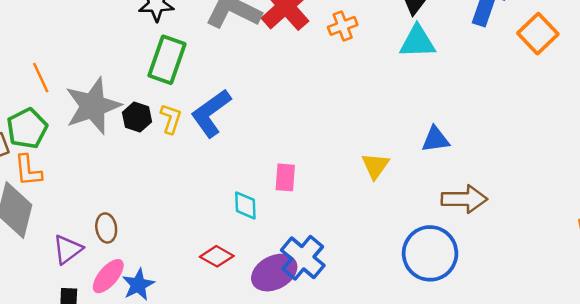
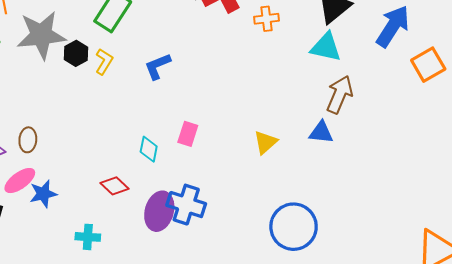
blue L-shape: (211, 113) -> (158, 66), moved, size x0.7
brown arrow: (464, 199) -> (340, 95), moved, turned -81
blue cross: (303, 258) -> (186, 205), turned -36
purple ellipse: (274, 273) -> (159, 211), turned -60

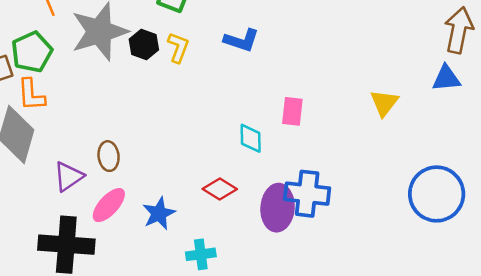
blue L-shape: (158, 66) -> (241, 40), turned -128
blue star: (43, 194) -> (159, 213), moved

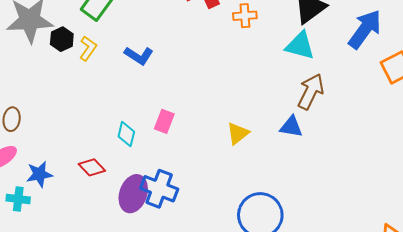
cyan cross: (201, 254) -> (18, 199), moved

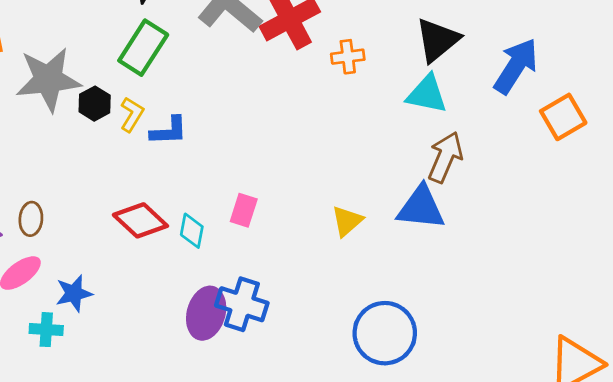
blue L-shape: (139, 56) -> (169, 131), moved, turned -32
blue triangle: (291, 127) -> (421, 208), size x1.5
red diamond: (92, 167) -> (140, 220), moved, size x1.4

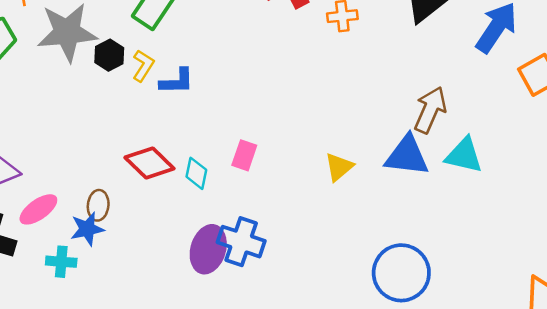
cyan triangle: (427, 94) -> (464, 155), moved
brown ellipse: (31, 219) -> (98, 205), moved
blue circle: (385, 333) -> (401, 273), moved

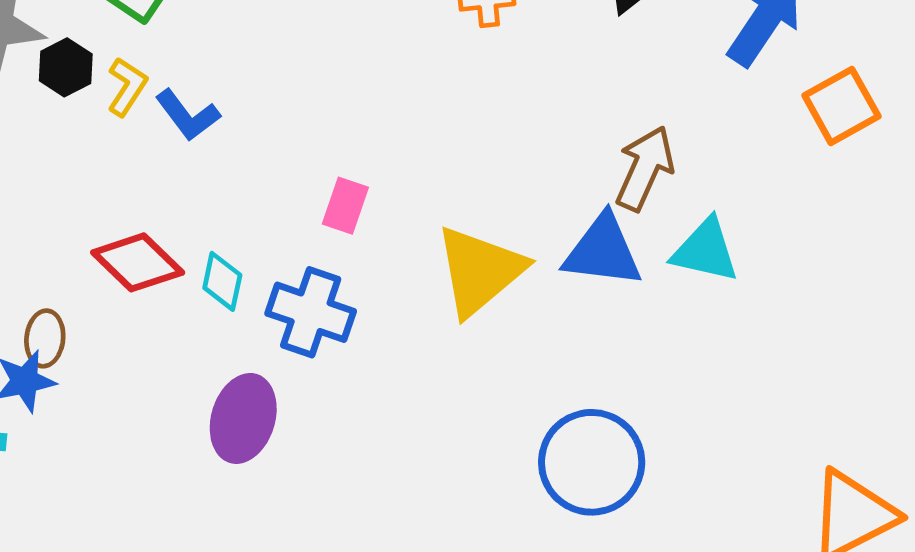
blue L-shape: (177, 81) -> (188, 115), turned 54
pink rectangle: (244, 155) -> (345, 206), moved
yellow triangle: (339, 167) -> (480, 271), size x1.8
blue cross: (241, 242) -> (311, 312), moved

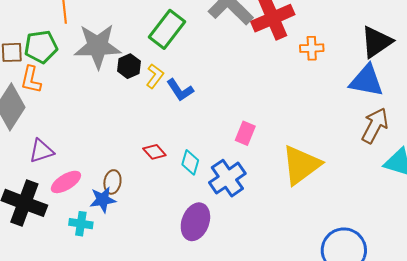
blue triangle: (603, 251) -> (366, 81), moved
red diamond: (138, 262) -> (154, 152), size x0.6
blue cross: (311, 312) -> (227, 178), turned 33

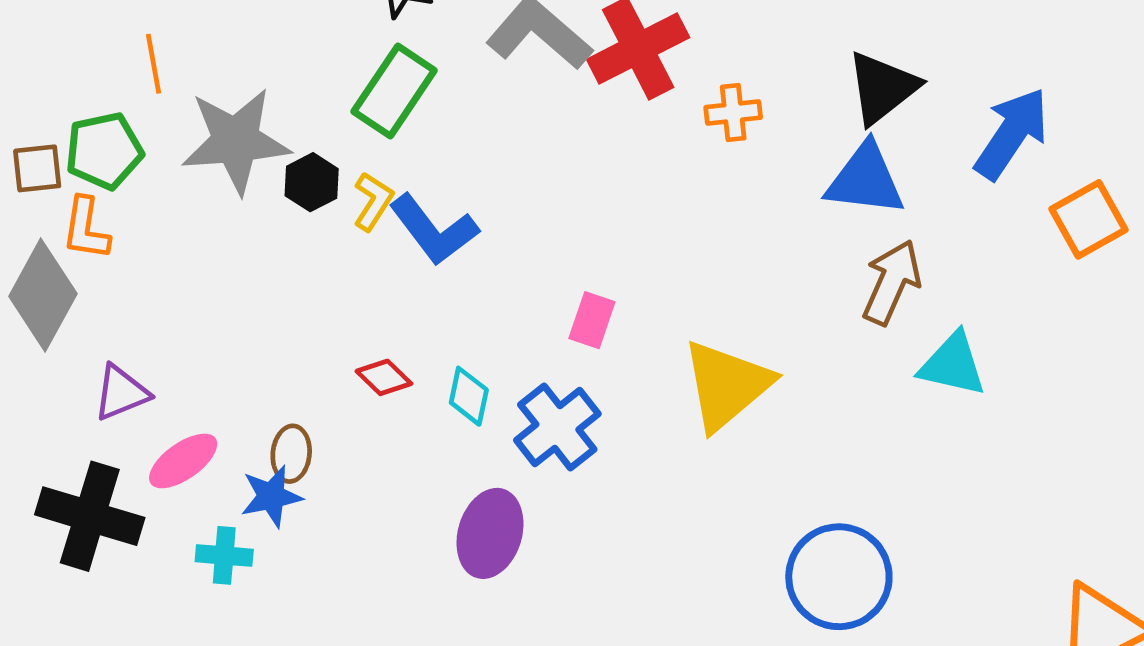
blue L-shape: (180, 90) -> (434, 230), size x1.4

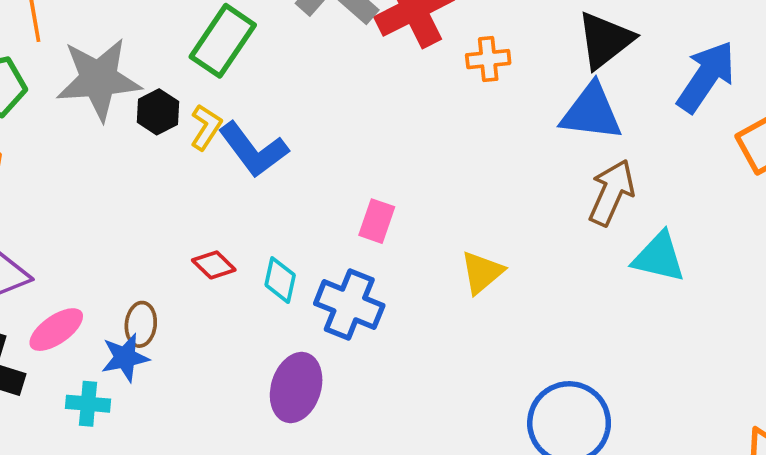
yellow triangle: (727, 385) -> (482, 272), size x0.6
blue cross: (557, 427) -> (349, 304), turned -30

